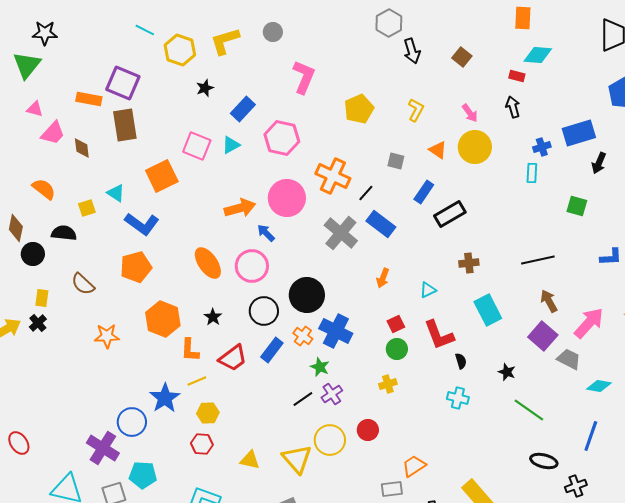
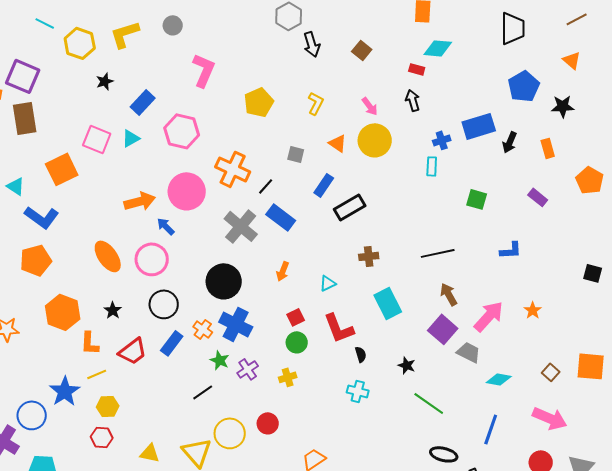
black arrow: (599, 163) -> (510, 142), moved
black circle: (307, 295) -> (224, 281), moved
purple cross: (332, 394) -> (248, 369), moved

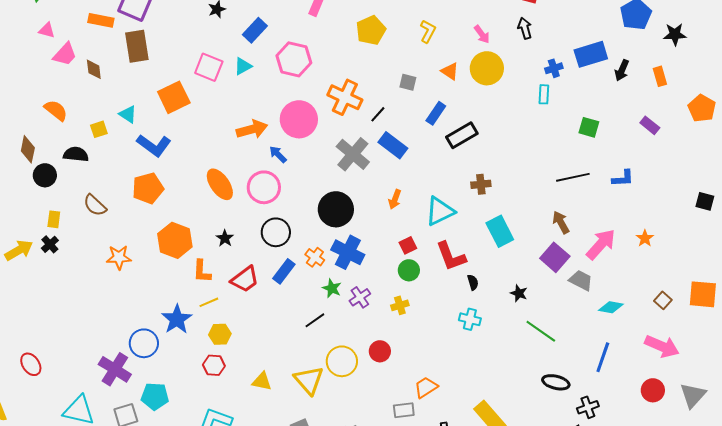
black line: (438, 253) -> (573, 177), moved
cyan triangle: (328, 283) -> (440, 211), size x1.8

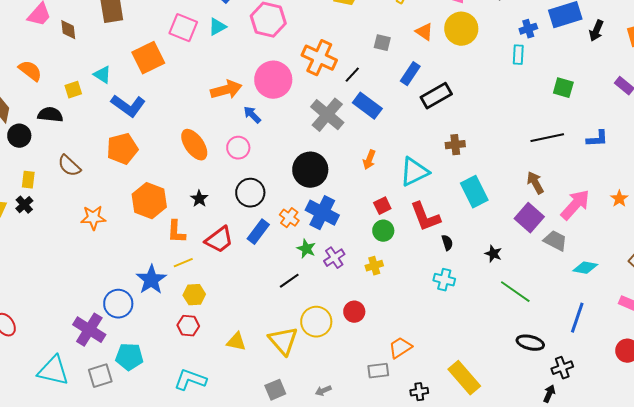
pink circle: (264, 187) -> (238, 148), size x0.7

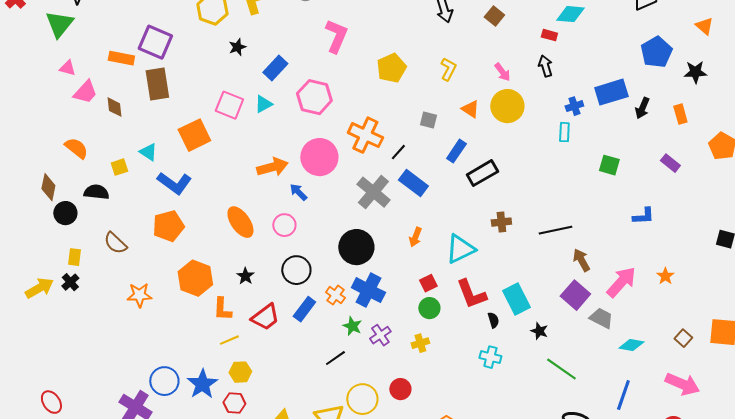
black line: (547, 138) -> (555, 230), moved
cyan rectangle: (474, 192) -> (516, 299), moved
blue star: (151, 280) -> (202, 384), moved

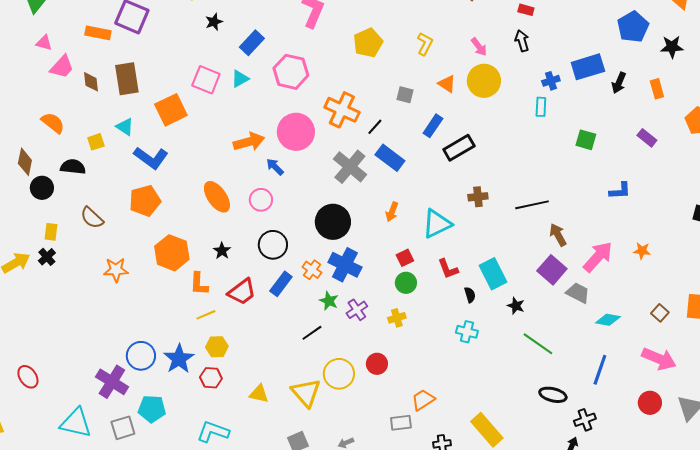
brown rectangle: (157, 84) -> (127, 79), moved
orange star: (665, 276) -> (642, 251), turned -30
red L-shape: (471, 294) -> (448, 269), size x0.7

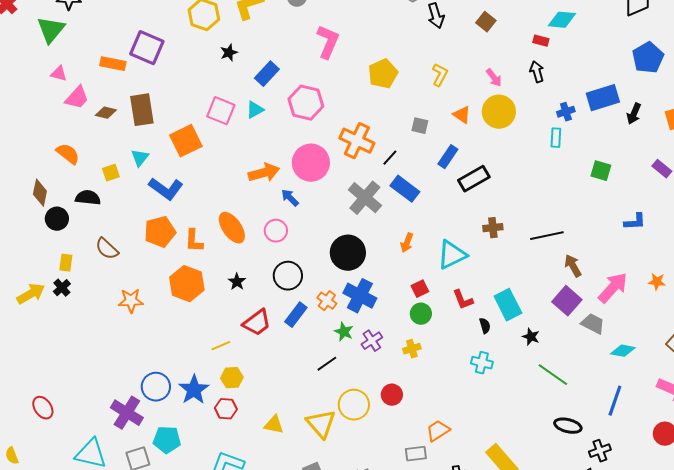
brown diamond: (91, 82) -> (106, 113), turned -70
cyan triangle: (125, 127) -> (140, 158), turned 36
orange L-shape: (199, 284) -> (194, 241), moved

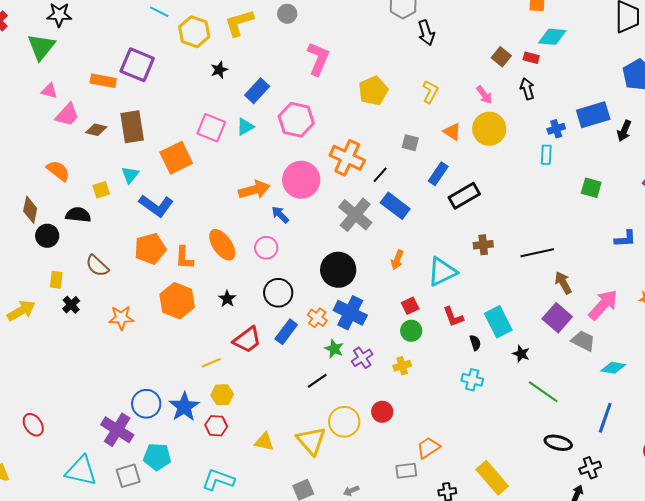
brown square: (486, 22) -> (501, 57), moved
black cross: (62, 288) -> (71, 305), moved

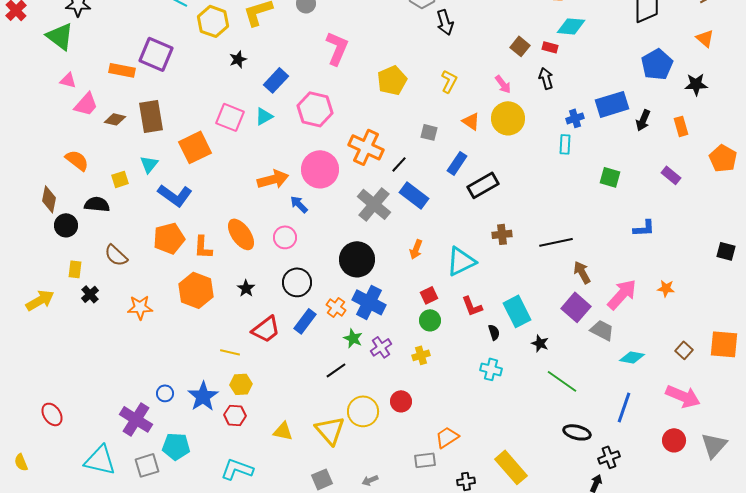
green triangle: (41, 47) -> (60, 36), turned -32
yellow line: (211, 363) -> (230, 352), turned 36
blue circle: (146, 404) -> (165, 393), size x0.6

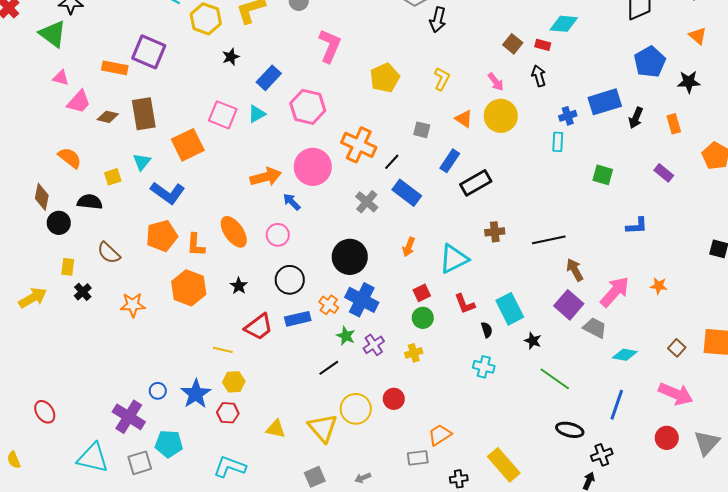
black arrow: (445, 22) -> (438, 20), turned 30
gray cross: (374, 204) -> (367, 202), size x0.7
blue rectangle: (305, 321) -> (298, 319), turned 40

